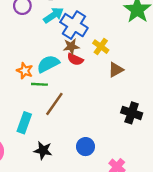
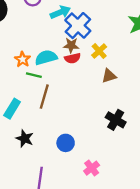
red semicircle: (75, 59) -> (73, 58), turned -49
brown line: (54, 104) -> (44, 97), turned -30

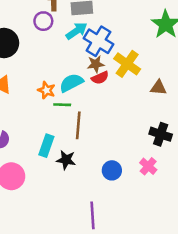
yellow cross: (99, 51) -> (127, 64), size x1.5
brown triangle: (109, 76) -> (158, 88), moved, turned 35
black star: (25, 138) -> (66, 160), moved
pink cross: (92, 168) -> (148, 166), moved

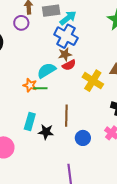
cyan arrow: (77, 31) -> (68, 18), moved
yellow cross: (127, 64) -> (93, 81), moved
orange star: (46, 90) -> (30, 85), moved
brown line: (78, 125) -> (66, 116), moved

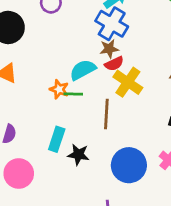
yellow cross: (93, 81) -> (128, 82), moved
brown line: (66, 116) -> (106, 114), moved
blue circle: (83, 138) -> (129, 165), size x1.6

